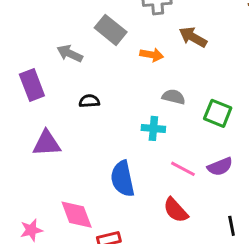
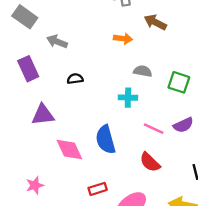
gray rectangle: (111, 30) -> (25, 17), moved
pink diamond: (77, 215) -> (69, 149), moved

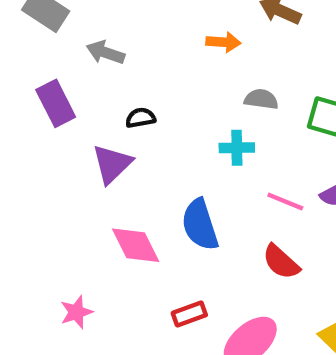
purple triangle: (43, 115) -> (112, 164), moved, turned -35

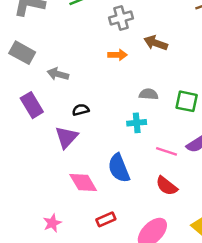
orange arrow: (223, 42) -> (118, 55), moved
red rectangle: (189, 314) -> (106, 219), moved

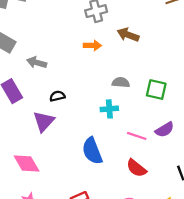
pink diamond: (83, 182) -> (27, 163), moved

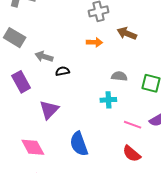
black semicircle: (57, 96) -> (62, 71), moved
blue semicircle: (92, 151) -> (79, 144), moved

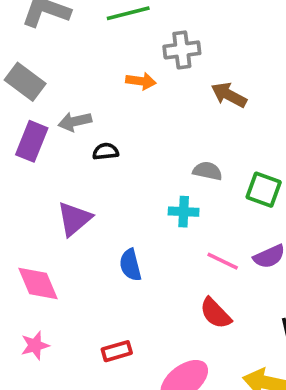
orange arrow: (94, 42) -> (141, 81), moved
gray arrow: (44, 57) -> (75, 122), turned -36
purple rectangle: (21, 82) -> (32, 141), moved, turned 45
blue semicircle: (79, 144) -> (130, 265), moved, size x0.7

